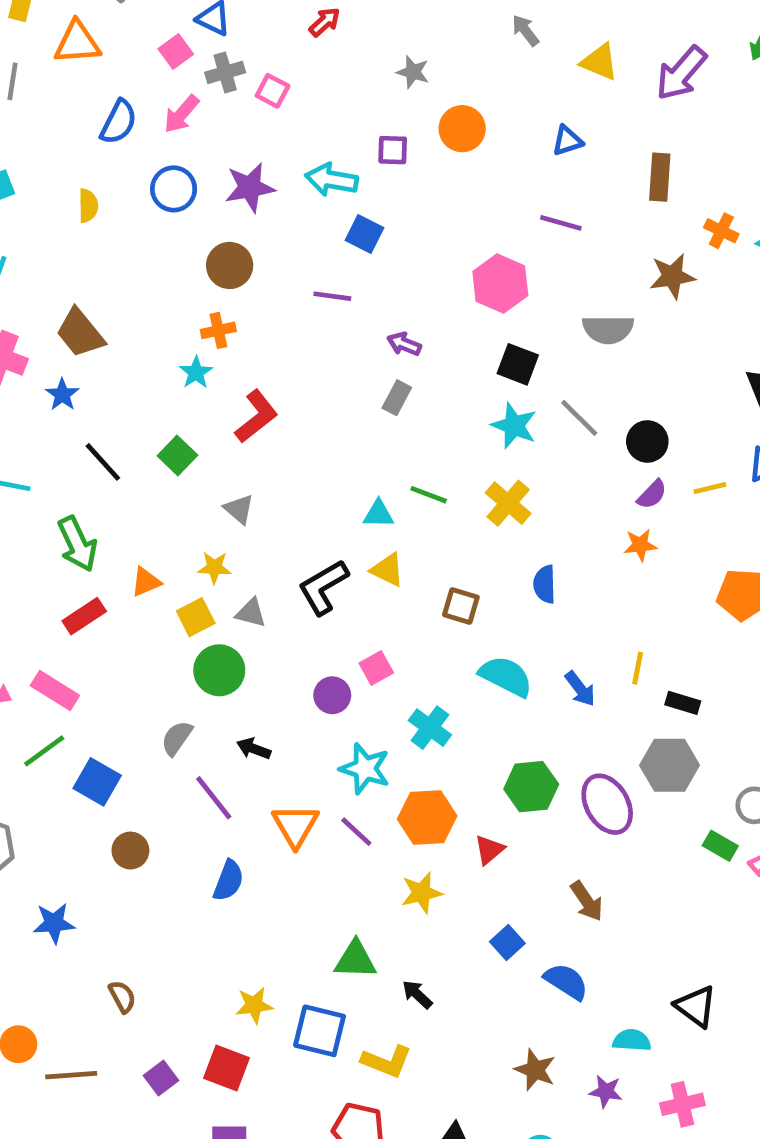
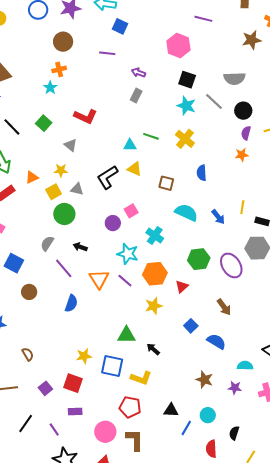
gray semicircle: (608, 329) -> (234, 78), moved
red L-shape: (256, 416) -> (86, 116), moved, turned 65
purple semicircle: (652, 494) -> (246, 133), turned 152

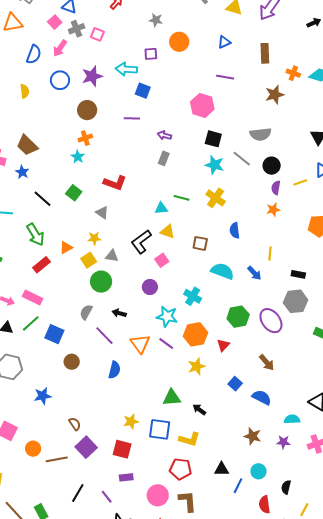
yellow line: (242, 207) -> (270, 254), moved
pink square: (131, 211) -> (162, 260), moved
purple square: (45, 388) -> (86, 447), moved, size x1.5

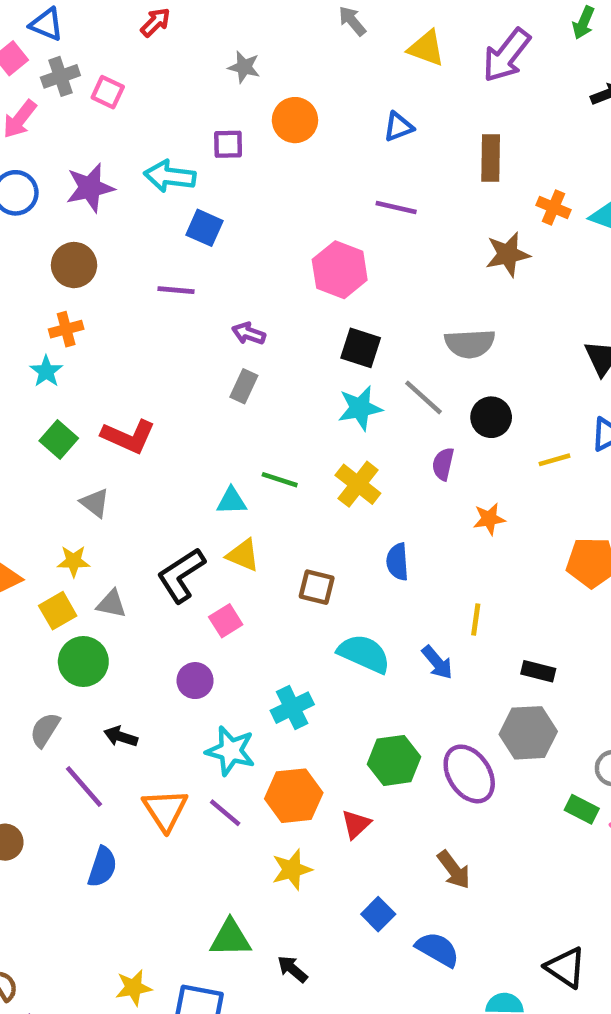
cyan star: (215, 165) -> (360, 408), turned -30
purple semicircle: (276, 188) -> (443, 464), moved
green square: (74, 193) -> (59, 440), moved
cyan cross: (193, 296) -> (292, 708), turned 30

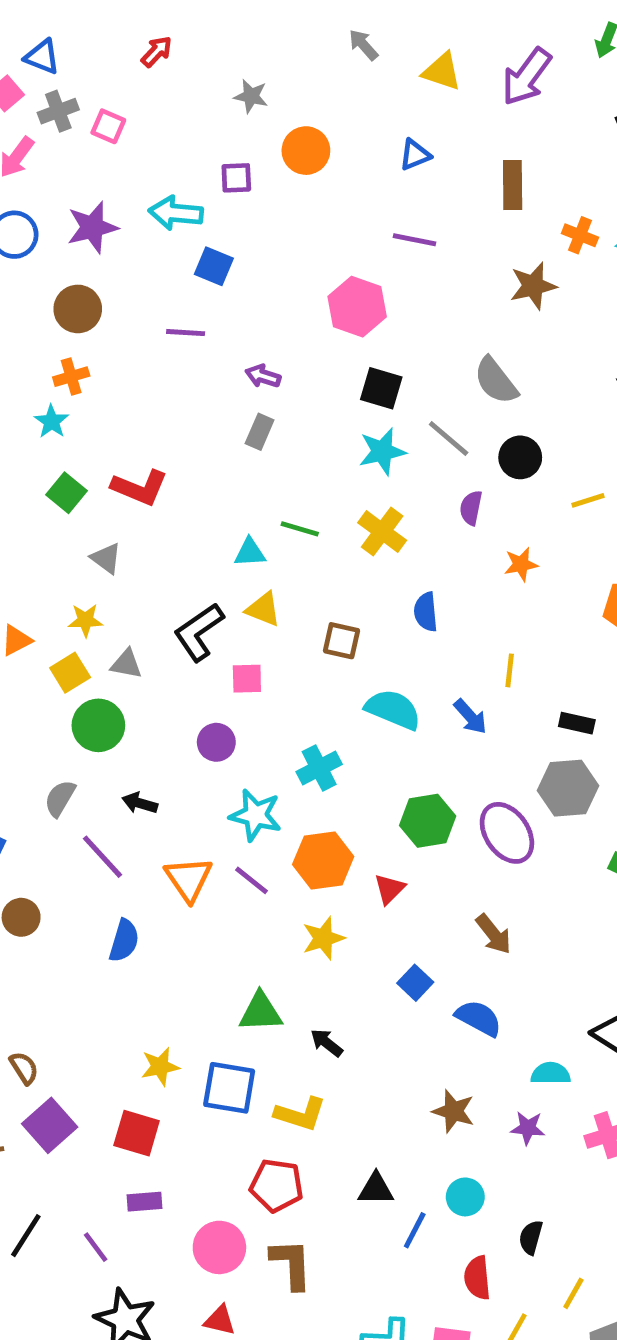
gray semicircle: (470, 344) -> (496, 381), turned 57
pink square: (226, 621) -> (247, 679), turned 32

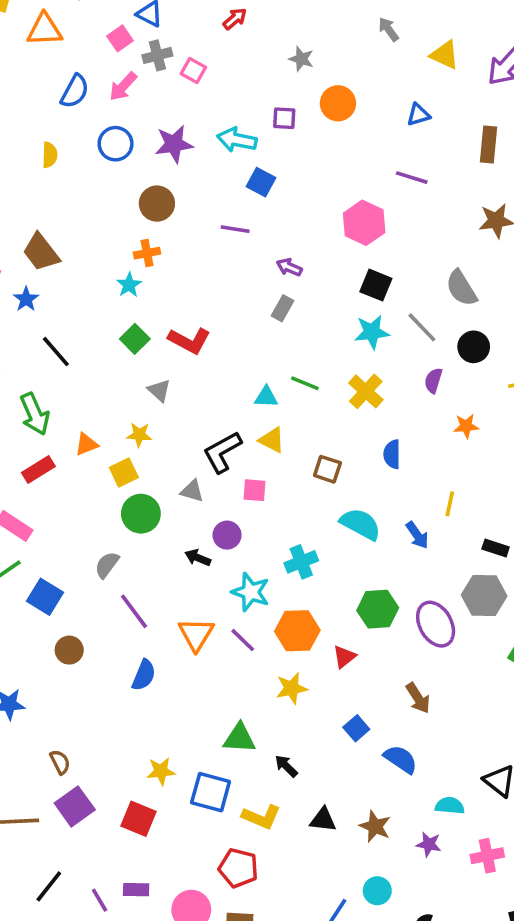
gray triangle: (126, 664) -> (192, 491), moved
black arrow: (140, 803) -> (198, 558), moved
black triangle: (376, 1189) -> (323, 820), moved
purple rectangle: (145, 1202) -> (136, 890), moved

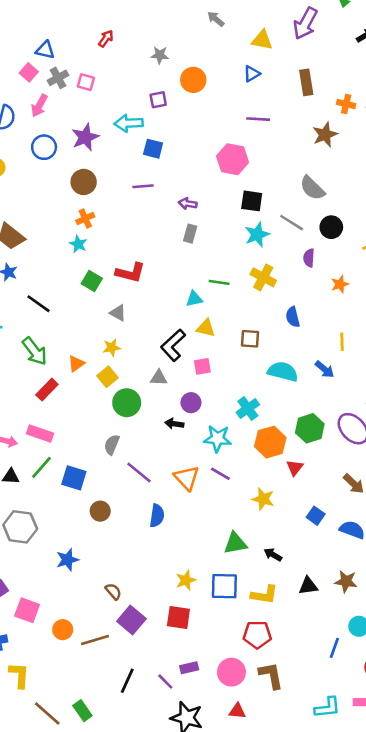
yellow triangle: (445, 55) -> (262, 40), moved
orange hexagon: (297, 631) -> (270, 442), moved
yellow star: (292, 688) -> (263, 499), turned -30

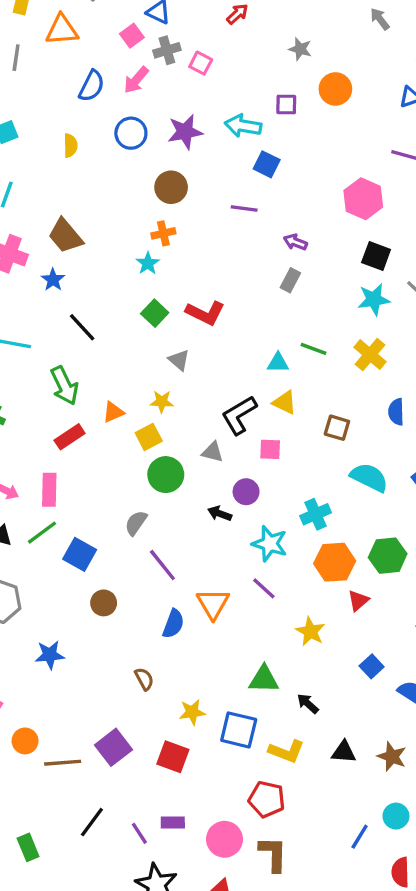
pink rectangle: (40, 433) -> (49, 490), turned 60
orange triangle: (187, 478) -> (213, 604), moved
brown semicircle: (113, 591) -> (144, 679), moved

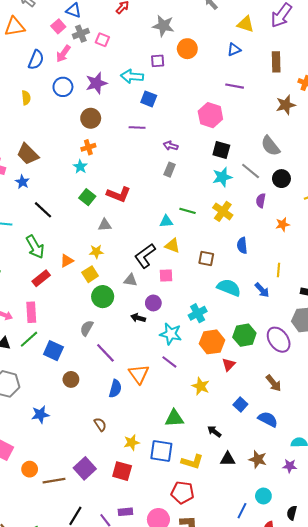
gray star: (300, 49) -> (163, 26), size x1.5
gray triangle: (179, 360) -> (105, 225), turned -40
black arrow: (308, 704) -> (214, 431), moved

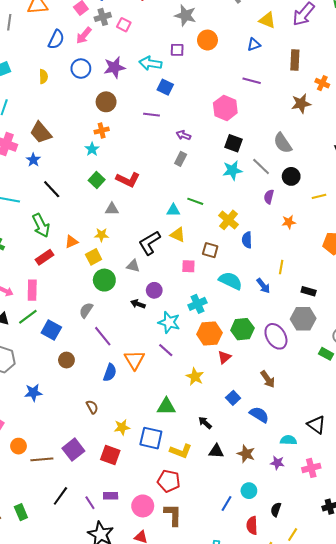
yellow cross: (223, 211) -> (228, 220), moved
pink square: (166, 275) -> (188, 266), moved

